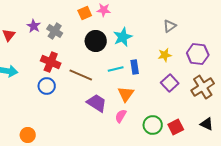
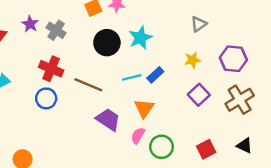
blue rectangle: (135, 67) -> (155, 75), turned 56
green circle: (153, 125) -> (161, 147), moved

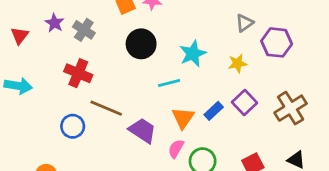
cyan star: (140, 38) -> (193, 54), moved
purple hexagon: (233, 59) -> (277, 42), moved
blue rectangle: (155, 75) -> (214, 111), moved
brown line: (88, 85) -> (106, 108), moved
blue circle: (46, 98) -> (73, 126), moved

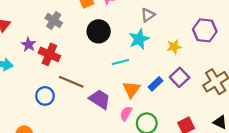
purple star: (54, 23) -> (29, 45), moved
gray triangle: (244, 23) -> (148, 15), moved

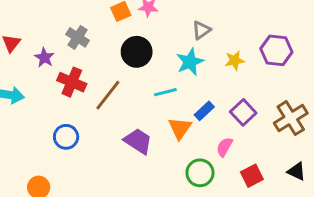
purple star: (29, 45) -> (44, 58), moved
yellow star: (174, 47) -> (235, 60), moved
brown line: (71, 82) -> (108, 95), moved, turned -75
blue rectangle: (155, 84) -> (204, 111), moved
pink semicircle: (126, 113) -> (224, 147), moved

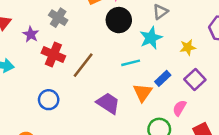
black circle: (137, 52) -> (119, 20), moved
yellow star: (235, 60) -> (188, 47), moved

